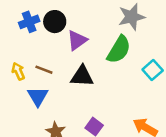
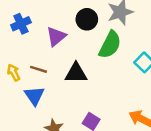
black circle: (55, 22) -> (87, 19), moved
purple triangle: (77, 40) -> (56, 36), moved

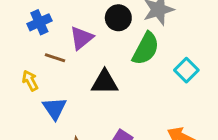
brown line: (38, 69) -> (55, 58), moved

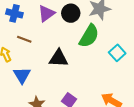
blue cross: (39, 22) -> (14, 13), turned 35
purple triangle: (81, 38) -> (46, 13), moved

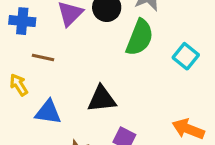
black triangle: (59, 58) -> (102, 99), moved
blue triangle: (22, 75) -> (48, 112), turned -42

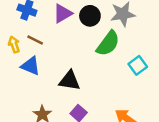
yellow arrow: (19, 85) -> (14, 44), moved
blue triangle: (48, 112) -> (30, 66), moved

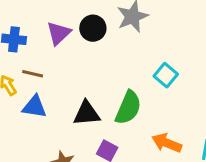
green semicircle: (108, 43) -> (128, 108), moved

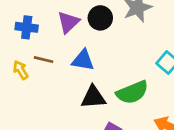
blue triangle: (35, 107) -> (83, 60), moved
green semicircle: (128, 108) -> (132, 92), turned 44

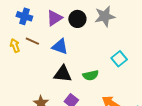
green semicircle: (132, 92) -> (91, 75), size x0.7

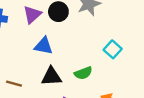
brown line: (32, 41) -> (14, 84), moved

